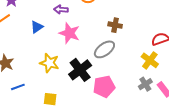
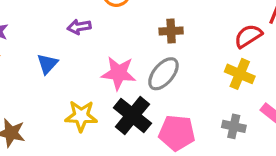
pink star: (69, 33) -> (119, 73), moved
gray cross: (145, 84) -> (234, 126), moved, turned -32
pink pentagon: (104, 86) -> (177, 133), turned 30

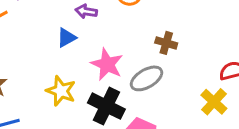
blue triangle: (47, 64) -> (66, 38), moved
black cross: (132, 116) -> (106, 106), turned -32

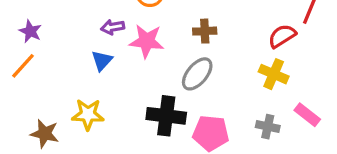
pink star: (107, 64) -> (147, 41), moved
yellow star: (61, 91) -> (88, 114), moved

